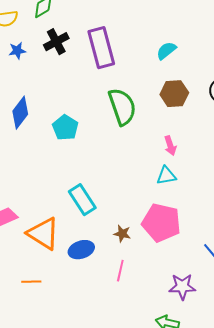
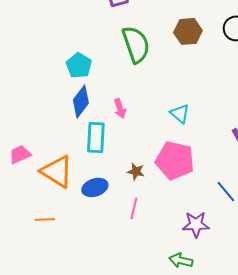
blue diamond: (20, 113) -> (81, 101), moved
pink arrow: (170, 146) -> (120, 108), moved
cyan triangle: (166, 176) -> (180, 113), turned 50
cyan rectangle: (82, 200) -> (96, 137), turned 36

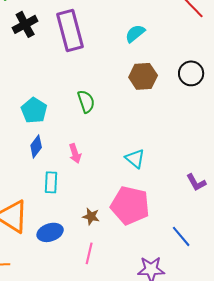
green semicircle: (136, 44) -> (86, 101), moved, size x0.6
blue diamond: (81, 101) -> (36, 146), size x0.7
cyan rectangle: (96, 137) -> (51, 182), size x0.7

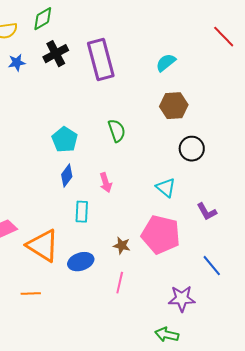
black circle: (191, 73) -> (192, 149), moved
purple L-shape: (196, 182) -> (207, 212), moved

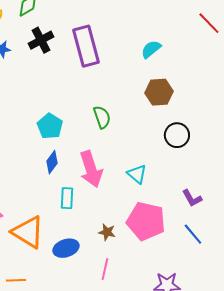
pink arrow: (106, 183) -> (91, 169), size x1.8
cyan triangle: (166, 188) -> (137, 174), moved
blue line: (212, 266) -> (193, 234), moved

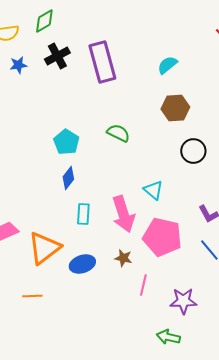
green semicircle: (102, 117) -> (118, 133), turned -45
pink arrow: (91, 169) -> (123, 214), moved
orange triangle: (28, 232) -> (44, 248), turned 51
brown star: (107, 232) -> (123, 258), moved
pink line: (105, 269) -> (143, 285), moved

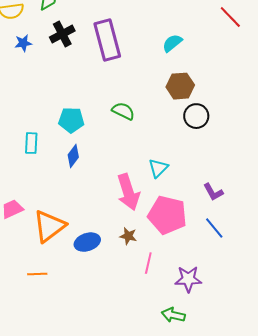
cyan pentagon: (66, 142) -> (71, 120), turned -30
black circle: (193, 151) -> (196, 116), moved
cyan triangle: (153, 190) -> (158, 168), turned 35
cyan rectangle: (83, 214) -> (31, 143), moved

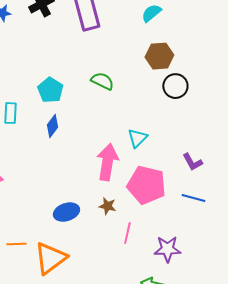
cyan pentagon: (71, 120) -> (50, 90), turned 30
pink arrow: (128, 192) -> (107, 162), turned -153
orange triangle: (49, 226) -> (50, 258), moved
blue line: (214, 228) -> (193, 198), turned -35

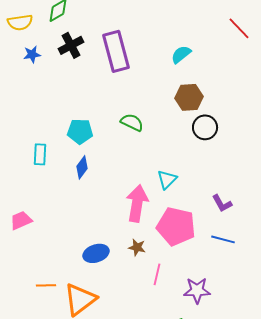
cyan pentagon: (50, 90) -> (80, 131), turned -30

